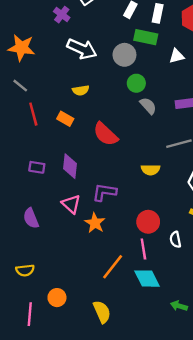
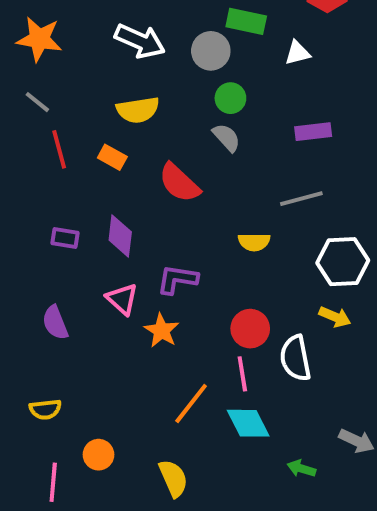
yellow semicircle: (81, 90) -> (138, 110), size x1.5
gray semicircle: (148, 106) -> (227, 138), moved
white semicircle: (175, 240) -> (295, 358), size x1.6

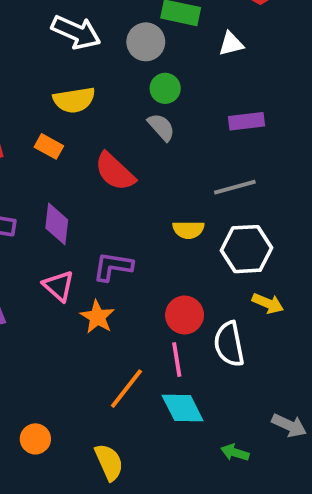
white hexagon: (343, 262) -> (247, 249), moved

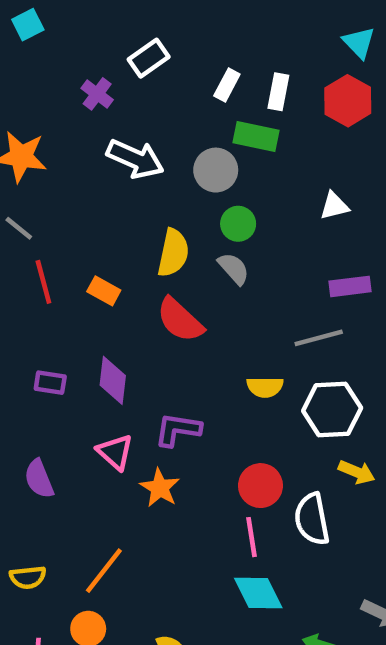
white triangle: (231, 44) -> (334, 206), moved
yellow semicircle: (74, 100) -> (173, 253), moved, turned -69
purple rectangle: (247, 121) -> (350, 286), moved
orange line: (126, 389) -> (104, 571), moved

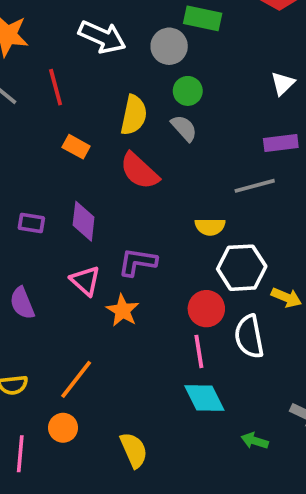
white triangle: (334, 206) -> (283, 83), moved, turned -30
red line: (43, 282) -> (56, 87), moved
white hexagon: (332, 409) -> (242, 268), moved

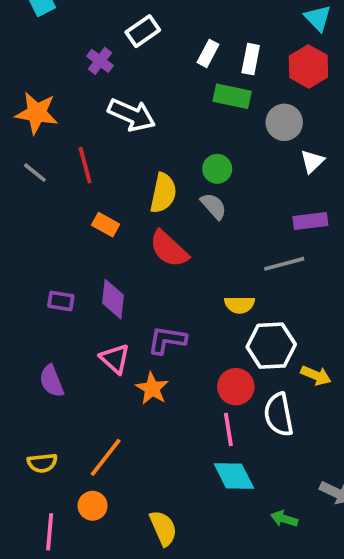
gray circle: (169, 46) -> (284, 122), moved

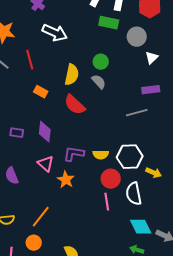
yellow semicircle: (240, 305) -> (101, 155), moved
cyan diamond: (234, 476) -> (141, 227), moved

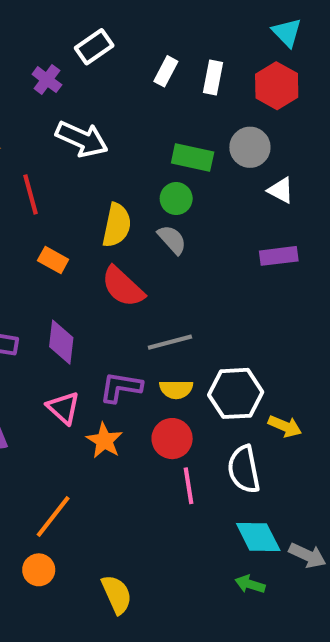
green rectangle: (109, 23) -> (193, 158), moved
white triangle: (152, 58) -> (281, 190), turned -48
gray line: (137, 113) -> (170, 342), moved
red circle: (111, 179) -> (172, 439), moved

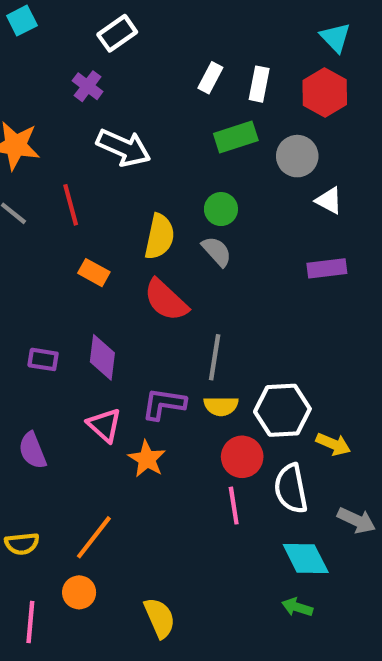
white rectangle: (94, 47) -> (117, 33), moved
green rectangle: (193, 158) -> (236, 137), moved, turned -30
gray line: (170, 342) -> (215, 357), turned -66
red circle: (172, 439) -> (242, 457), moved
gray arrow: (307, 555) -> (357, 520), moved

